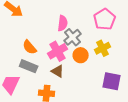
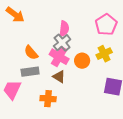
gray cross: (73, 37) -> (62, 43), moved
pink cross: (58, 51) -> (59, 57), turned -30
gray rectangle: (29, 66) -> (30, 72), turned -30

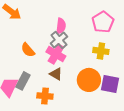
yellow cross: (104, 54) -> (101, 51), turned 35
orange circle: (82, 61) -> (89, 80), moved, size x1.5
gray rectangle: (30, 72) -> (23, 81), moved, turned -54

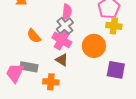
yellow cross: (101, 51) -> (114, 26), moved
orange circle: (89, 80) -> (94, 46), moved
gray rectangle: (23, 81) -> (29, 67), turned 72

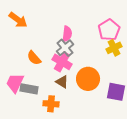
yellow cross: (114, 26) -> (114, 48), turned -35
orange circle: (94, 46) -> (88, 79), moved
pink trapezoid: (15, 73) -> (15, 83), moved

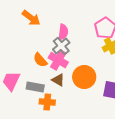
orange arrow: (18, 20) -> (31, 18), moved
orange semicircle: (34, 58) -> (40, 60), moved
gray rectangle: (29, 89) -> (35, 87), moved

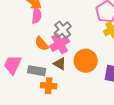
pink semicircle: (63, 32) -> (37, 16), moved
pink cross: (58, 60) -> (60, 44), turned 30

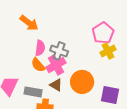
pink semicircle: (37, 16) -> (40, 48), moved
gray cross: (63, 30) -> (59, 51), turned -30

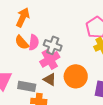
orange arrow: (29, 23) -> (23, 17), turned -102
orange semicircle: (38, 65) -> (22, 42), moved

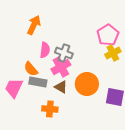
orange semicircle: (22, 42) -> (31, 69), moved
gray rectangle: (27, 86) -> (38, 82), moved

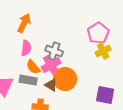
pink semicircle: (45, 50) -> (26, 48), moved
orange semicircle: (31, 69) -> (33, 67), moved
orange circle: (87, 84) -> (65, 79), moved

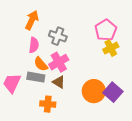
gray cross: (54, 51) -> (58, 36), moved
orange circle: (65, 79) -> (94, 91), moved
purple square: (105, 95) -> (113, 92), turned 30

